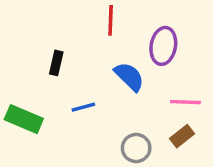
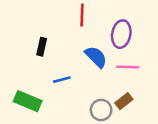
pink line: (185, 102) -> (128, 67), moved
green rectangle: (24, 119) -> (28, 101), moved
brown rectangle: (182, 136) -> (124, 101), moved

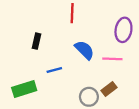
purple ellipse: (121, 34) -> (123, 30), moved
green rectangle: (28, 101) -> (24, 89), turned -40

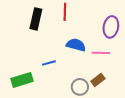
black rectangle: (36, 41) -> (36, 19), moved, size x1.5
blue semicircle: (84, 50) -> (76, 45), turned -30

